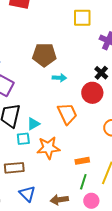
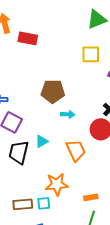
cyan triangle: (33, 124) -> (42, 141), moved
cyan square: (23, 139) -> (44, 203), moved

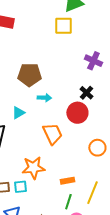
yellow square: (91, 54) -> (63, 26), moved
cyan triangle: (42, 141) -> (18, 113), moved

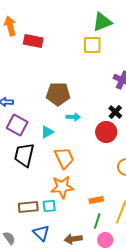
orange trapezoid: (52, 134) -> (64, 158), moved

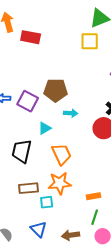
purple square: (17, 125) -> (28, 101), moved
brown rectangle: (28, 207) -> (29, 188), moved

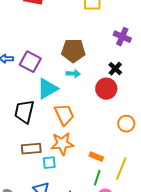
brown pentagon: (56, 90) -> (73, 51), moved
cyan triangle: (45, 128) -> (47, 89), size x1.6
orange rectangle: (94, 196) -> (96, 157), turned 32

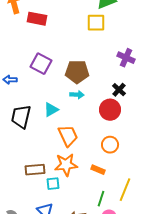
purple square: (30, 62) -> (41, 64), moved
cyan triangle: (47, 89) -> (51, 110), size x0.7
black trapezoid: (24, 112) -> (21, 117), moved
orange circle: (126, 124) -> (110, 145), moved
orange rectangle: (96, 157) -> (98, 170), moved

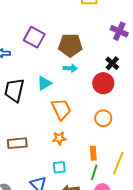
orange star: (66, 165) -> (59, 138), size x0.6
brown rectangle: (35, 170) -> (17, 143), moved
orange rectangle: (98, 170) -> (93, 153), moved, turned 64
cyan square: (53, 184) -> (59, 167), moved

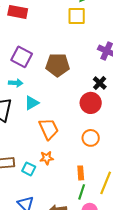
cyan arrow: (70, 68) -> (16, 83), moved
cyan square: (59, 167) -> (29, 169), moved, turned 32

